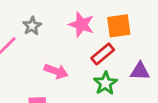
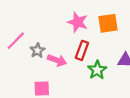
gray star: (32, 26) -> (37, 50), moved
red rectangle: (103, 54) -> (82, 50), moved, turned -30

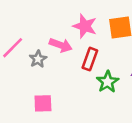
pink arrow: (57, 60) -> (61, 45), moved

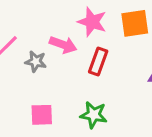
gray star: (38, 59) -> (36, 61), turned -30
green star: (108, 82) -> (94, 115), moved, turned -30

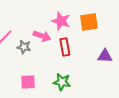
red rectangle: (98, 61) -> (65, 47), turned -30

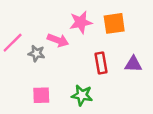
pink star: (61, 21) -> (81, 22), turned -30
red rectangle: (65, 47) -> (101, 63), moved

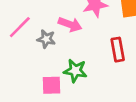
green star: (82, 95) -> (75, 71), moved

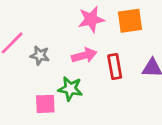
pink arrow: (70, 24) -> (84, 55), moved, turned -35

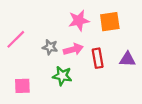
gray star: (40, 55) -> (50, 47), moved
pink square: (45, 104) -> (22, 86), moved

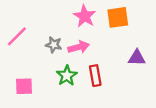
pink star: (79, 21) -> (85, 16), turned -30
red rectangle: (98, 58) -> (95, 76), moved
green star: (62, 76) -> (67, 76), turned 30

